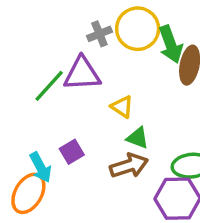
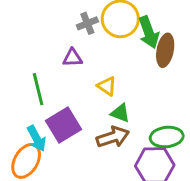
purple triangle: (82, 74) -> (72, 58), size x0.6
green line: (49, 86) -> (38, 89), moved, turned -56
purple square: (72, 152) -> (63, 125), size x1.6

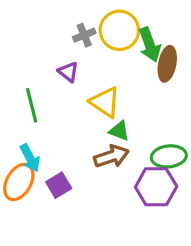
purple triangle: (72, 58) -> (68, 72), turned 42
yellow triangle: (107, 86) -> (105, 102), size x1.5
purple square: (63, 125) -> (59, 185), moved, size x0.7

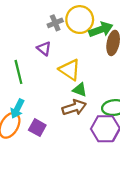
green arrow: (150, 45) -> (101, 30), turned -90
cyan arrow: (30, 158) -> (17, 109), turned 54
purple square: (59, 185) -> (37, 128), turned -30

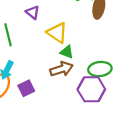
purple square: (37, 128) -> (26, 88), turned 35

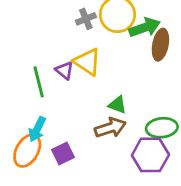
purple triangle: (33, 12) -> (64, 70), moved
yellow triangle: (57, 33) -> (87, 62), moved

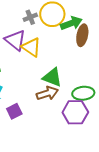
purple triangle: (64, 70) -> (15, 40), moved, size x1.6
green triangle: (117, 105) -> (52, 77), size x1.5

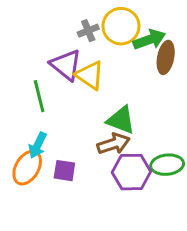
green ellipse: (83, 93) -> (167, 165), moved
purple square: (14, 111) -> (64, 171), turned 35
purple hexagon: (75, 112) -> (131, 172), moved

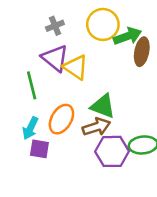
gray cross: (88, 31) -> (55, 26), moved
orange ellipse: (27, 168) -> (61, 119), moved
purple square: (64, 171) -> (39, 149), moved

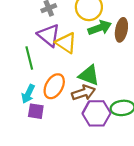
green arrow: (128, 36) -> (100, 28), moved

